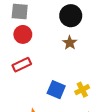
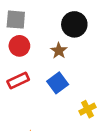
brown star: (70, 43) -> (59, 51), moved
blue square: (56, 90) -> (58, 83), moved, turned 30

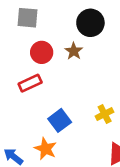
red circle: (19, 46) -> (42, 52), moved
blue square: (58, 83) -> (60, 120), moved

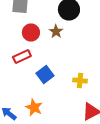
yellow cross: (105, 114) -> (80, 81), turned 32
blue square: (60, 120) -> (45, 75), moved

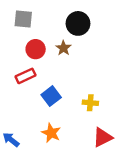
orange star: (34, 108) -> (51, 133), moved

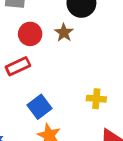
blue square: (51, 96) -> (40, 107), moved

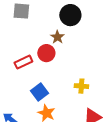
red circle: (30, 34) -> (46, 53), moved

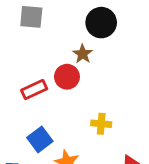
yellow cross: (81, 86) -> (101, 124), moved
blue square: (39, 92) -> (40, 139), moved

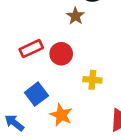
red circle: (67, 77) -> (61, 54), moved

